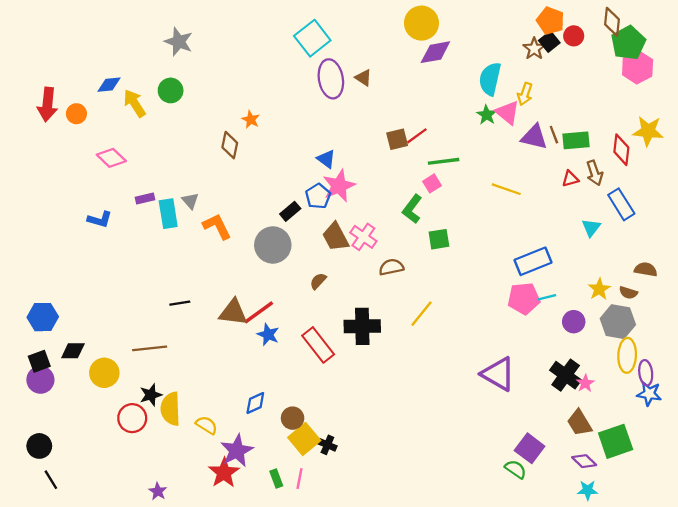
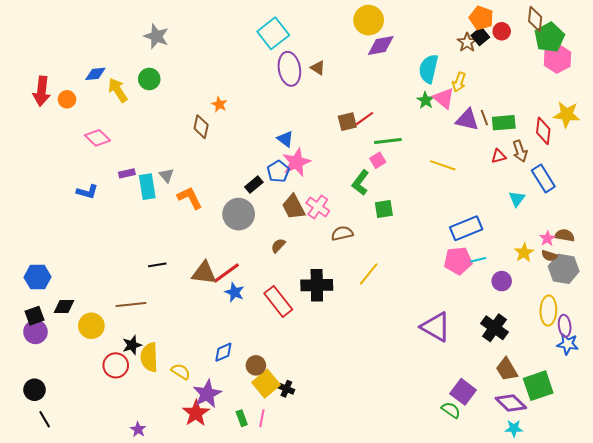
gray hexagon: (618, 322) -> (564, 269), moved
pink star: (585, 383) -> (547, 238), moved
purple diamond: (584, 461) -> (511, 403), size x1.4

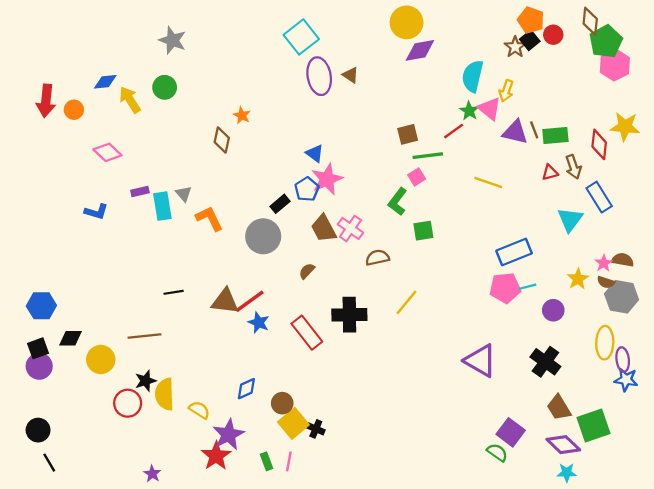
red line: (365, 119) -> (454, 131), moved
brown square: (347, 122) -> (408, 134), moved
cyan triangle: (517, 199) -> (570, 220), size x1.4

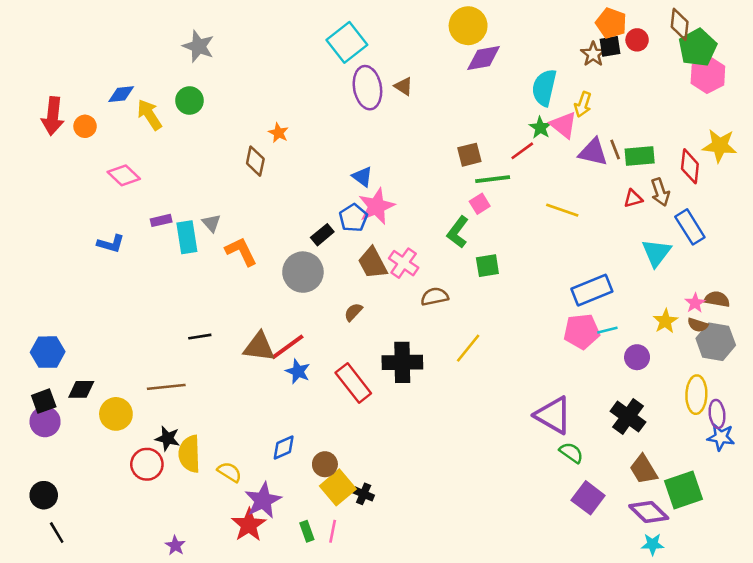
black square: (530, 40) -> (610, 46), turned 30
black star: (146, 381) -> (168, 438), turned 30
green semicircle: (497, 452) -> (571, 453), moved

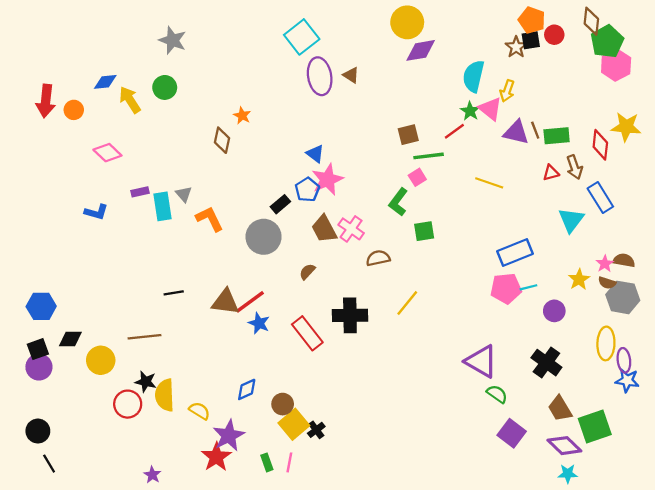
black cross: (364, 494) -> (316, 430), turned 30

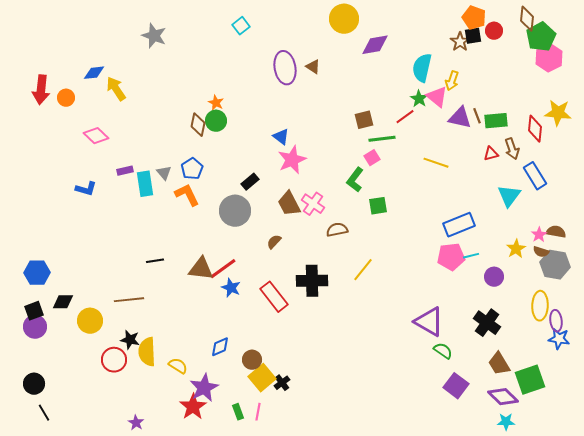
yellow circle: (407, 22) -> (344, 19), moved
cyan square: (302, 37) -> (241, 26), moved, size x0.6
green circle: (165, 87) -> (216, 121), moved
blue pentagon: (307, 190) -> (192, 169), moved

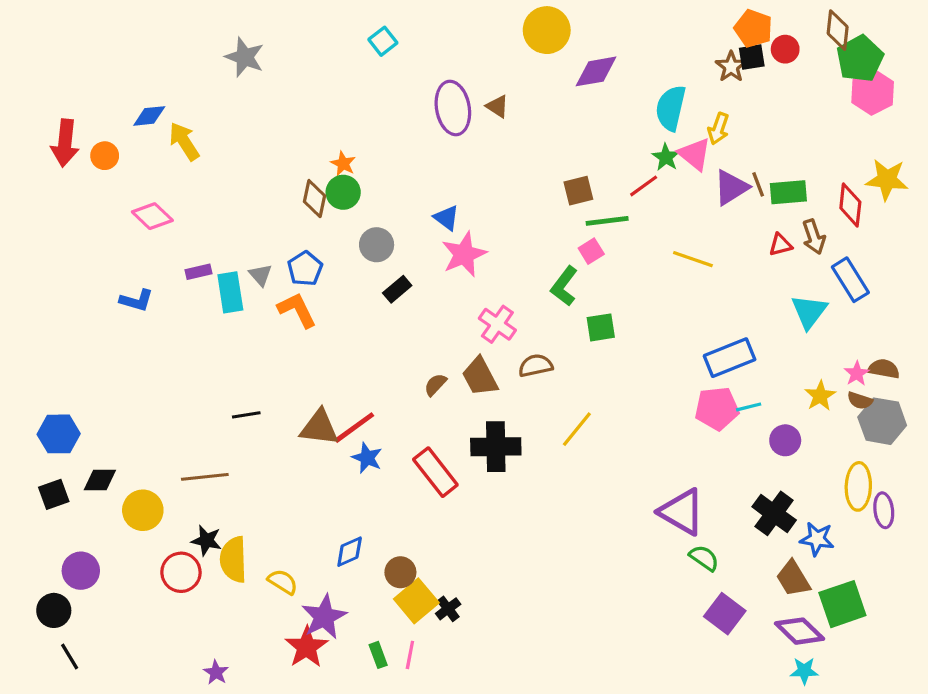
purple triangle: (460, 118) -> (731, 187), turned -45
brown trapezoid: (289, 204) -> (480, 377), moved
gray circle: (235, 211) -> (377, 245), moved, size x0.7
purple circle: (35, 327) -> (81, 571), moved
blue star: (559, 339) -> (817, 539), moved

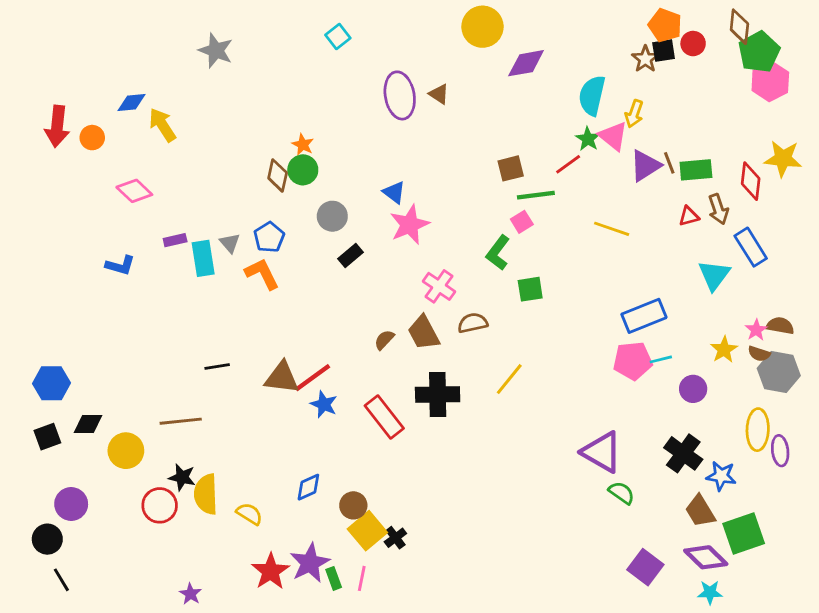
purple square: (725, 614) -> (645, 567), moved
purple star: (324, 617) -> (310, 563), moved

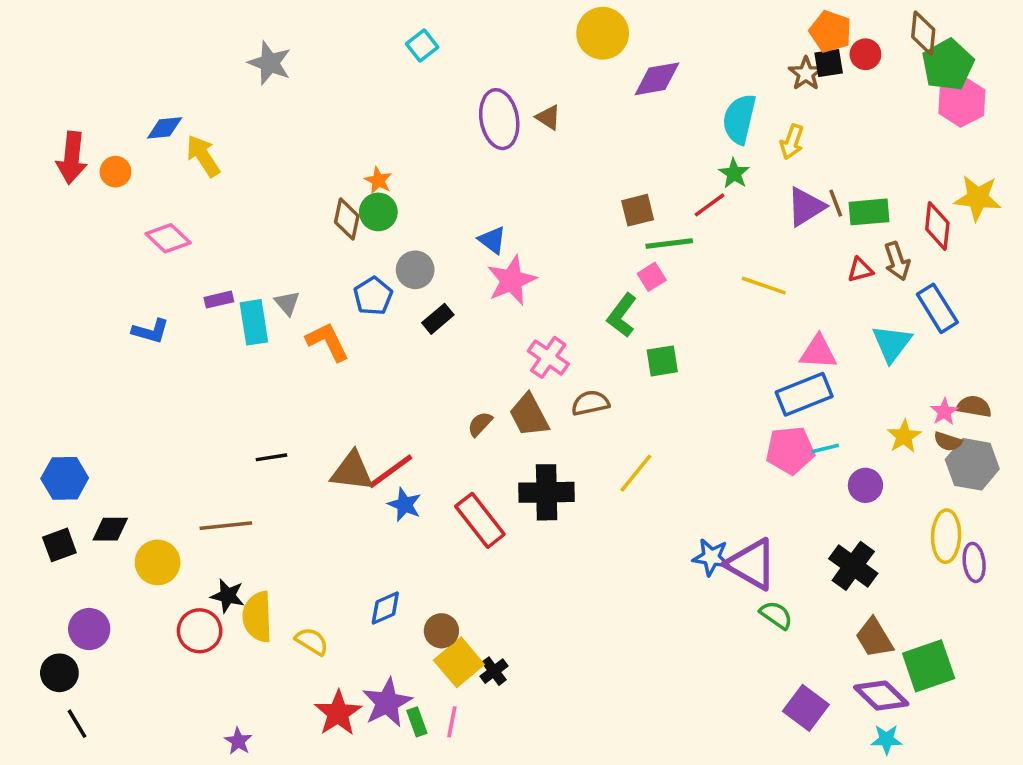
pink triangle: (613, 136) -> (818, 352), moved, turned -36
blue pentagon: (269, 237) -> (373, 296), moved
blue star: (721, 476) -> (711, 557), moved

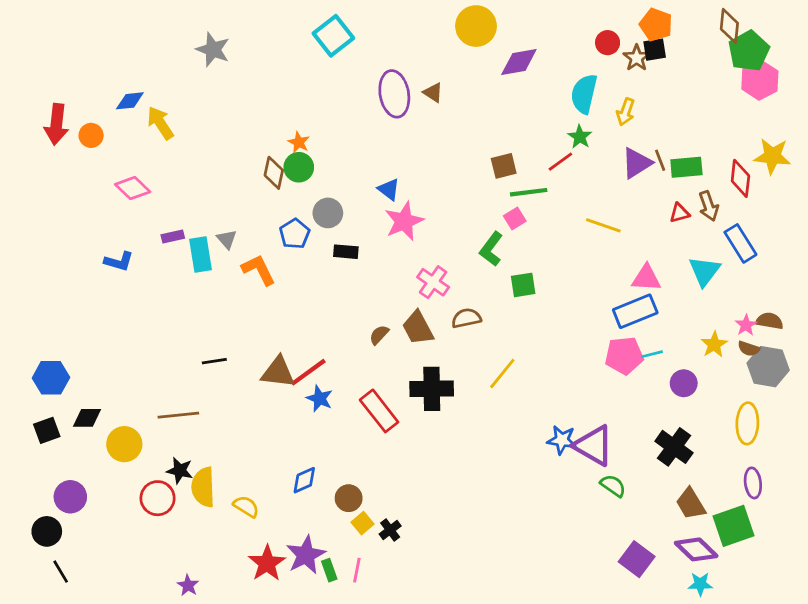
cyan square: (422, 45) -> (333, 36), size x1.6
red circle: (865, 54) -> (608, 43), moved
black rectangle: (438, 319) -> (346, 252), turned 45
purple ellipse: (974, 562) -> (753, 483), moved
yellow square: (459, 662) -> (362, 523), size x0.6

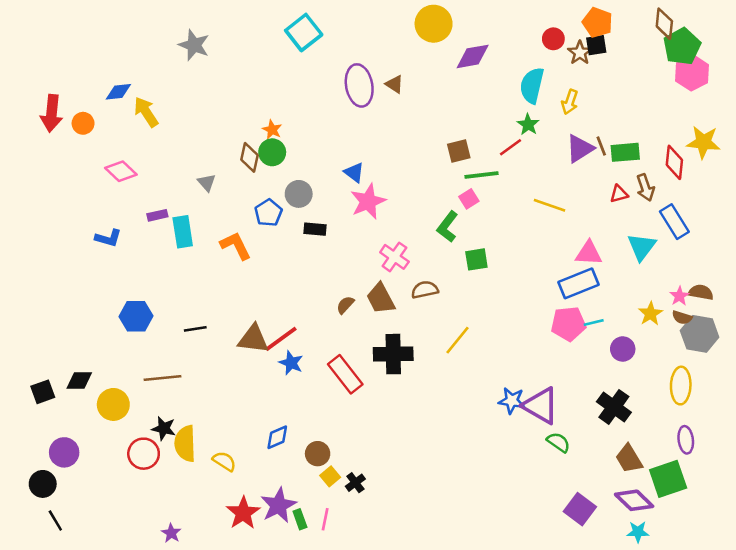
gray triangle: (227, 239) -> (207, 183), moved
blue hexagon: (51, 378) -> (136, 316), moved

